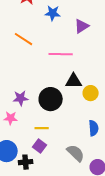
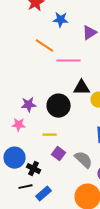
orange line: (24, 39) -> (45, 46), moved
purple square: (40, 146) -> (59, 154), moved
black cross: (26, 162) -> (34, 169), turned 32

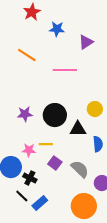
orange line: (45, 46) -> (27, 55), moved
black triangle: (82, 88) -> (78, 129), moved
pink star: (19, 125) -> (29, 150), moved
black line: (26, 187) -> (22, 196), turned 56

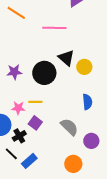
black triangle: (78, 129) -> (66, 58), moved, turned 42
purple square: (55, 163) -> (35, 123), moved
black cross: (30, 178) -> (19, 136), turned 32
orange circle: (84, 206) -> (73, 164), size x0.7

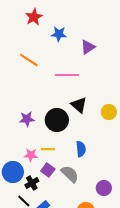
yellow circle: (84, 67) -> (109, 112), moved
blue semicircle: (87, 102) -> (81, 149), moved
gray semicircle: (69, 127) -> (70, 174), moved

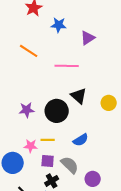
blue semicircle: (81, 149) -> (81, 140), turned 63
purple square: (48, 170) -> (48, 161), turned -32
black cross: (32, 183) -> (52, 181), moved
purple circle: (104, 188) -> (93, 179), moved

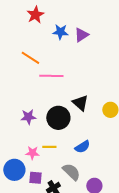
purple triangle: (88, 38) -> (81, 35), moved
pink line: (67, 66) -> (51, 76), moved
purple square: (48, 161) -> (35, 178), moved

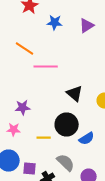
purple triangle: (81, 35) -> (87, 26), moved
black circle: (58, 118) -> (67, 124), moved
blue semicircle: (82, 147) -> (87, 138), moved
pink star: (32, 153) -> (14, 130), moved

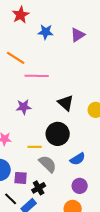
purple star: (23, 108) -> (24, 107), moved
blue semicircle: (87, 138) -> (78, 159), moved
gray semicircle: (66, 162) -> (48, 164), moved

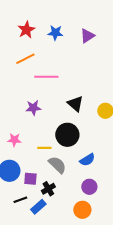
red star: (21, 15) -> (26, 30), moved
orange line: (16, 58) -> (25, 59), turned -60
black line: (11, 199) -> (20, 200), turned -64

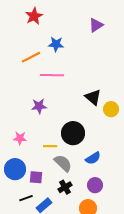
red star: (26, 30) -> (34, 16), moved
blue star: (55, 33) -> (56, 44), moved
purple triangle: (87, 36) -> (96, 25), moved
black triangle: (75, 104) -> (93, 97), moved
black cross: (48, 189) -> (65, 187), moved

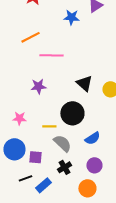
blue star: (56, 44) -> (71, 17), moved
black triangle: (93, 97) -> (84, 83), moved

